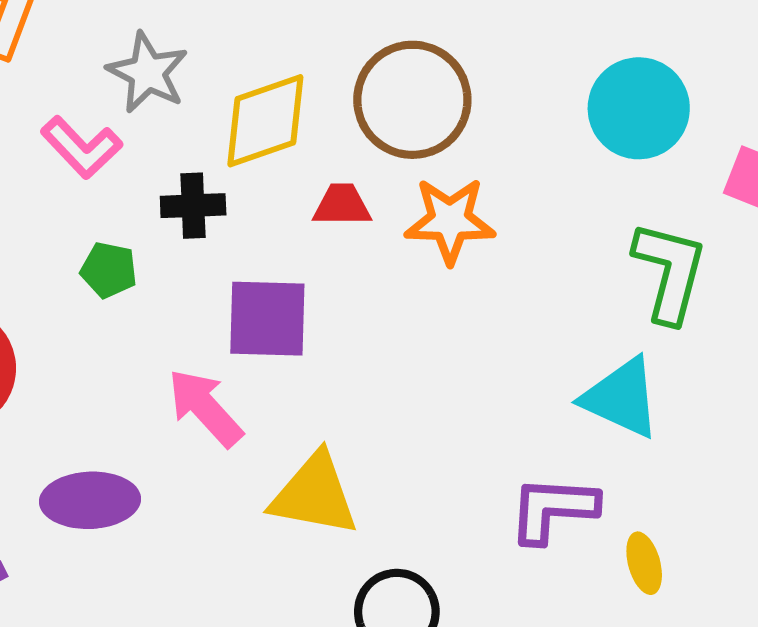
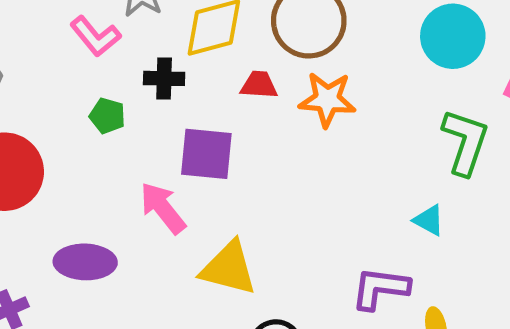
cyan triangle: (621, 398) -> (429, 220), size x0.6

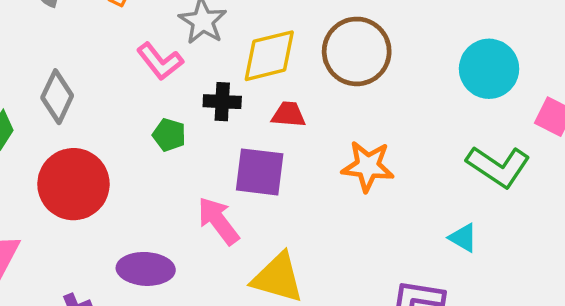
red trapezoid: (259, 85) -> (289, 115), moved
orange star: (327, 99) -> (368, 166), moved
green L-shape: (465, 142) -> (498, 166), turned 104

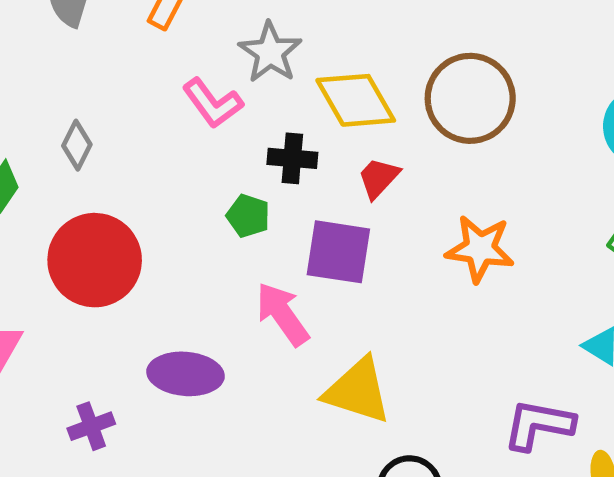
yellow diamond: (269, 56) -> (356, 100), turned 72
gray diamond: (57, 97) -> (77, 145), size x0.7
red trapezoid: (289, 115) -> (379, 178), turned -54
green pentagon: (169, 135) -> (248, 216), moved

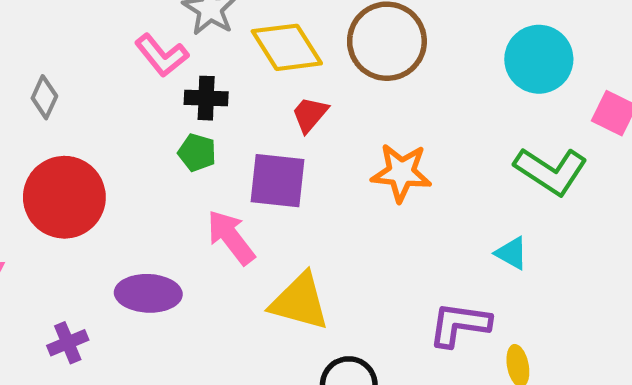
black cross: (292, 158) -> (206, 98), moved

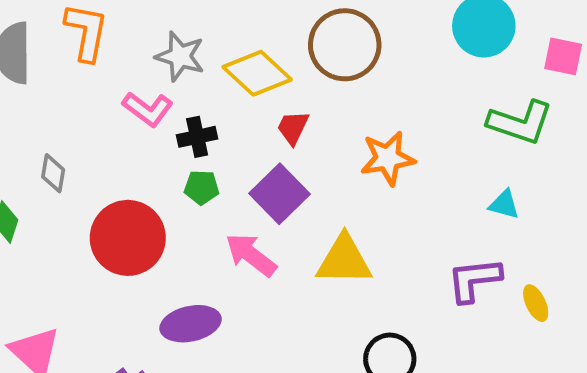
purple square: (277, 181) -> (279, 194), turned -36
red circle: (64, 197) -> (128, 238), moved
yellow triangle: (300, 302) -> (344, 260), moved

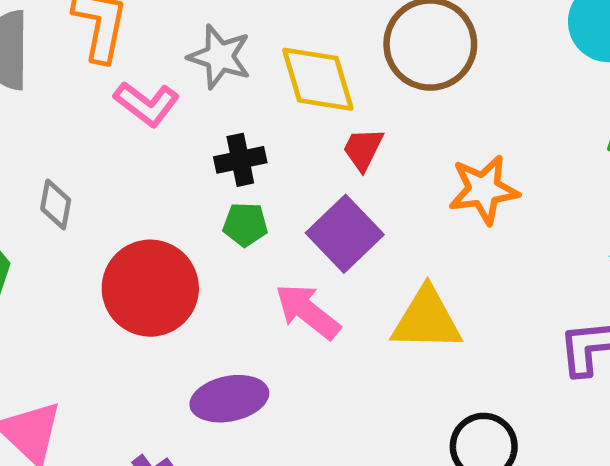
yellow diamond: (257, 73) -> (318, 79), turned 30
pink L-shape: (148, 109) -> (147, 104), moved

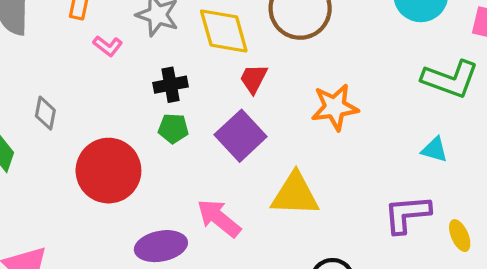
pink L-shape: (147, 104) -> (108, 46), size x0.7
pink arrow: (308, 311) -> (219, 218), moved

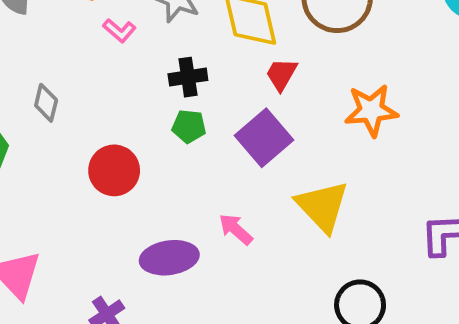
red circle: (108, 171) -> (114, 170), size x0.7
yellow triangle: (295, 194) -> (322, 206), turned 42
pink arrow: (219, 218) -> (236, 229), size x0.7

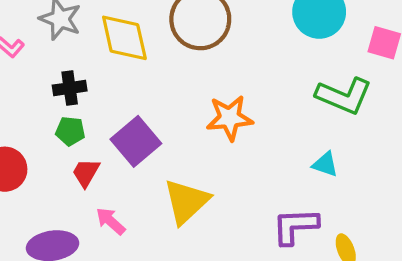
red trapezoid: (281, 74) -> (86, 173), moved
yellow triangle: (322, 206) -> (186, 201), turned 30

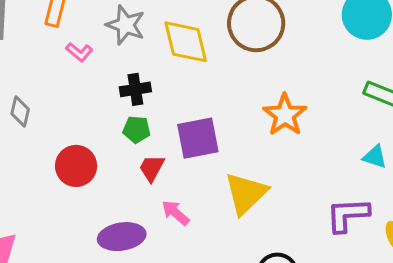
orange star: (230, 118) -> (285, 115), turned -30
purple square: (136, 141) -> (198, 138), turned 30

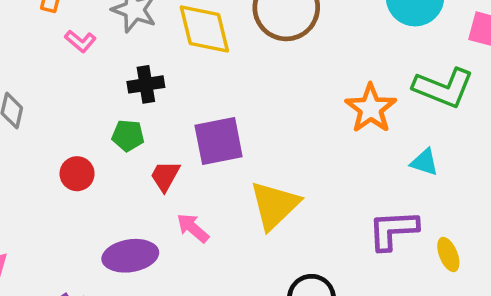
orange star: (285, 115) -> (371, 108), moved
green pentagon: (137, 129) -> (128, 135), moved
red circle: (76, 166) -> (77, 174), size x0.7

